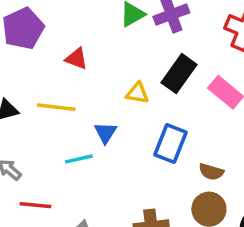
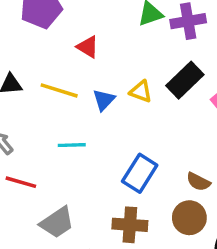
blue triangle: (105, 133) -> (104, 100), moved
blue rectangle: (170, 144) -> (140, 173), moved

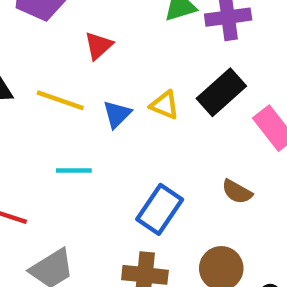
red triangle: (88, 47) -> (98, 46), turned 45
brown semicircle: (198, 182) -> (237, 192), moved

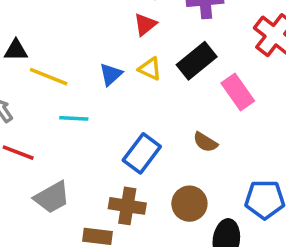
red triangle: (98, 46) -> (145, 24), moved
yellow line: (60, 100) -> (49, 77), moved

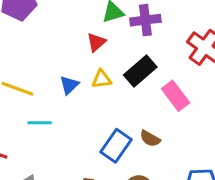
yellow triangle: (150, 69) -> (102, 79), turned -30
blue rectangle: (142, 153) -> (116, 146), moved

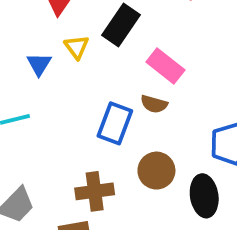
yellow triangle: (102, 79) -> (77, 47), turned -45
pink rectangle: (176, 96) -> (165, 66), moved

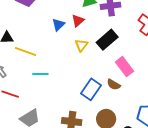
blue triangle: (39, 64) -> (58, 25), moved

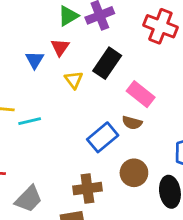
cyan line: (40, 74) -> (30, 121), moved
blue rectangle: (91, 89) -> (103, 137), turned 30

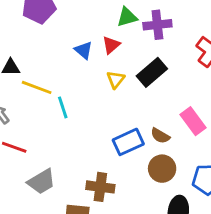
blue triangle: (35, 60) -> (84, 50), turned -36
pink rectangle: (141, 94) -> (193, 121), moved
cyan line: (30, 121) -> (63, 107), turned 70
brown circle: (134, 173) -> (162, 169), moved

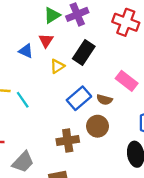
yellow triangle: (116, 80) -> (57, 66), turned 35
blue rectangle: (128, 142) -> (79, 98), moved
brown circle: (162, 169) -> (98, 126), moved
brown cross: (100, 187) -> (68, 140), moved

